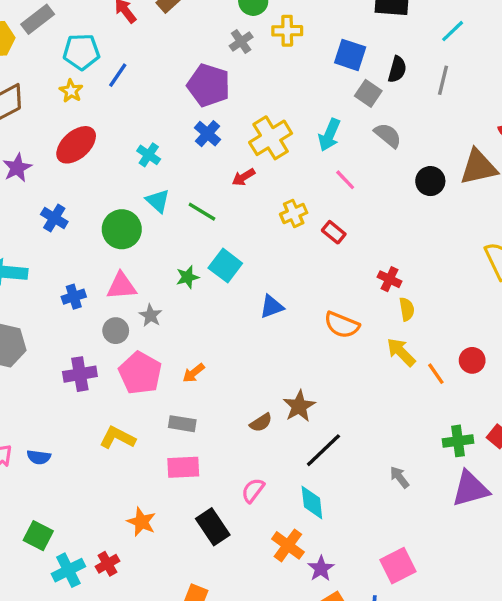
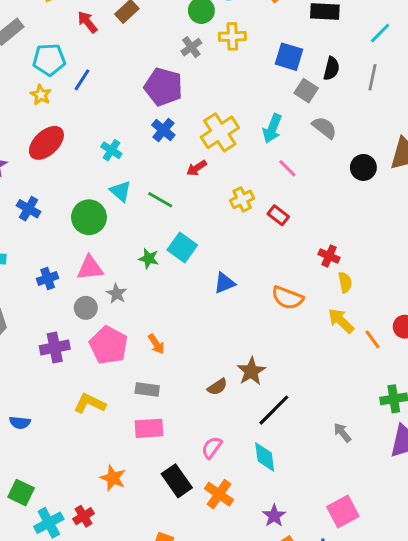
green star: (187, 277) -> (149, 259), turned 30
orange arrow: (194, 373) -> (156, 344), turned -84
orange cross: (288, 545) -> (219, 494), moved

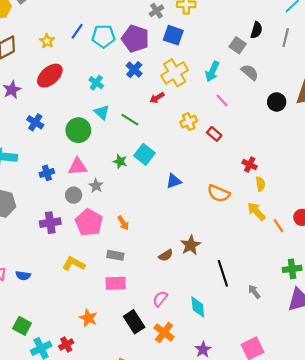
blue square: (289, 57) -> (173, 35), moved
cyan pentagon: (49, 60) -> (103, 36), moved
black line: (274, 410) -> (223, 273), moved, turned -65

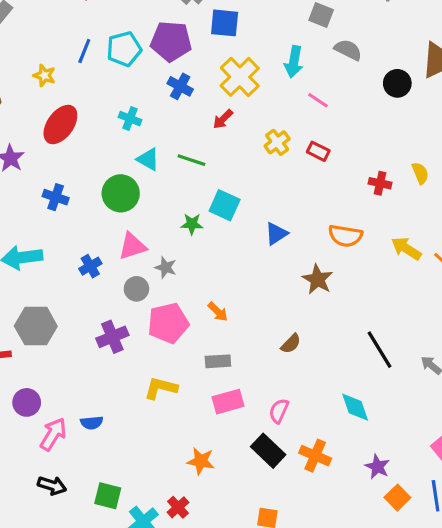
yellow semicircle: (260, 184) -> (420, 173), moved
pink pentagon: (89, 222) -> (168, 323), turned -30
brown star: (191, 245) -> (318, 279), moved
pink semicircle: (160, 299) -> (279, 411), moved

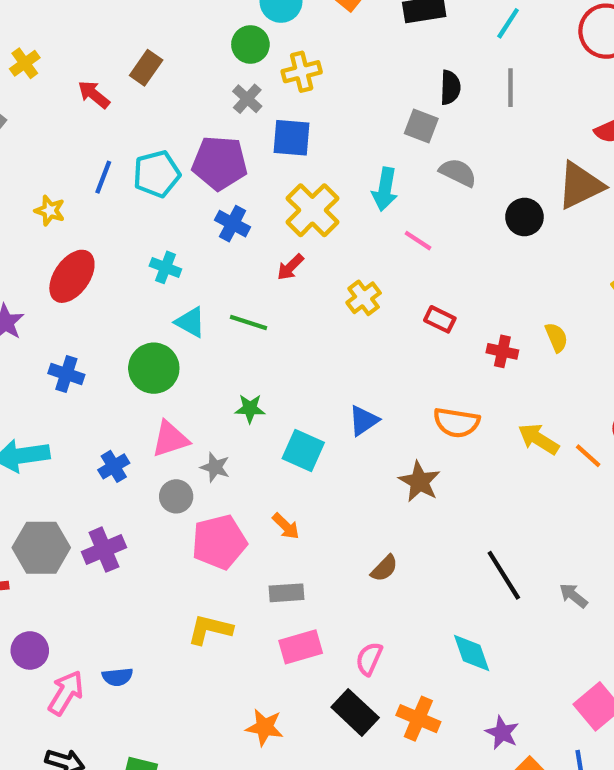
red rectangle: (318, 151) -> (440, 319), moved
cyan square: (225, 205) -> (303, 451), moved
purple cross: (112, 337) -> (104, 550), moved

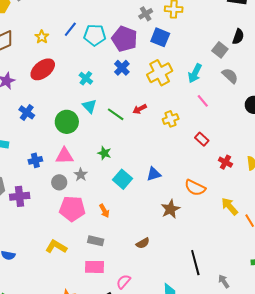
red arrow: (290, 267) -> (140, 109), moved

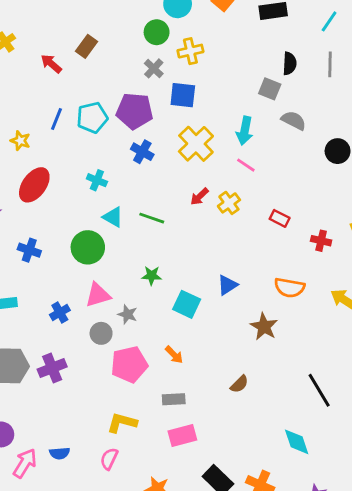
pink line: (203, 101) -> (246, 165), moved
red arrow: (140, 109) -> (199, 197), moved
pink semicircle: (123, 282) -> (109, 459), moved

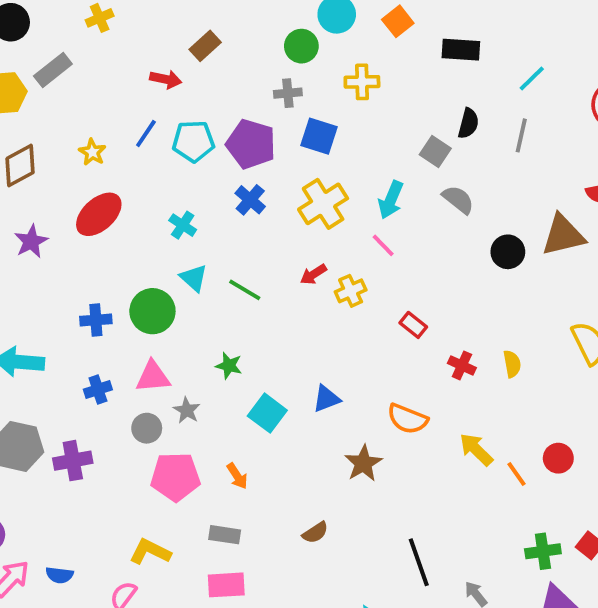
yellow cross: (190, 51) -> (362, 82), moved
red arrow: (51, 64) -> (166, 79), moved, turned 140
gray cross: (154, 68) -> (288, 93), turned 30
blue cross: (29, 250) -> (96, 320), moved, turned -35

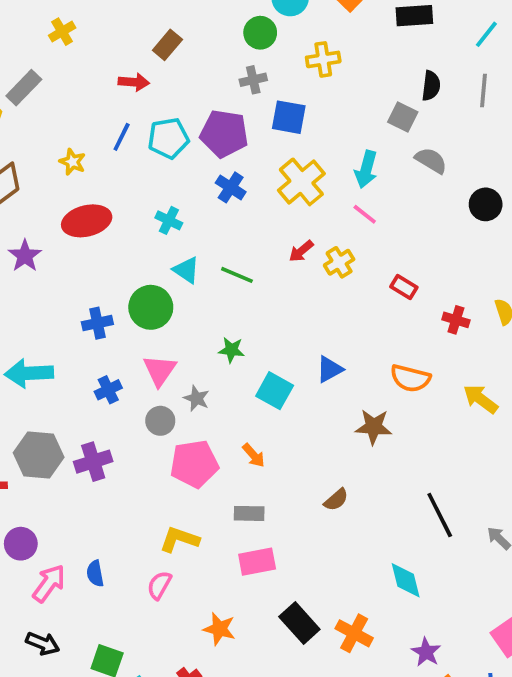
red ellipse: (99, 214) -> (87, 221), turned 36
pink triangle: (153, 377) -> (160, 370), turned -42
brown star: (363, 463) -> (374, 427), turned -30
blue semicircle: (60, 575) -> (95, 574), turned 80

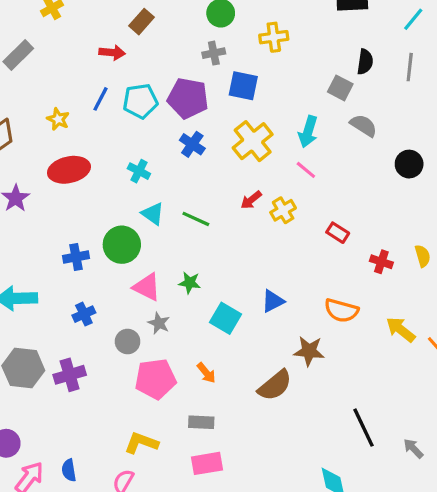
pink triangle: (160, 370) -> (147, 287), moved, turned -40
brown semicircle: (336, 500) -> (275, 385), moved, size x1.6

